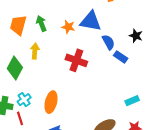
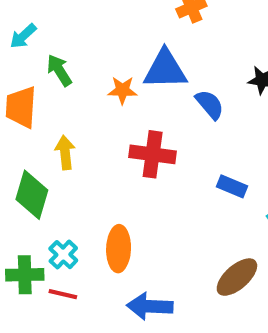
green arrow: (41, 23) -> (59, 70), moved
blue rectangle: (121, 57) -> (232, 186), moved
red line: (20, 118) -> (63, 294), turned -48

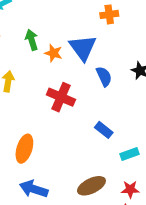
blue triangle: (165, 69) -> (83, 48), turned 40
green arrow: (59, 70) -> (32, 40), moved

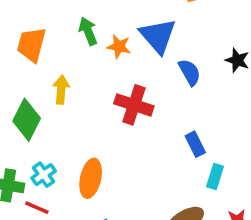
blue rectangle: (104, 130) -> (195, 144), turned 30
cyan rectangle: (129, 154) -> (215, 177), moved, turned -48

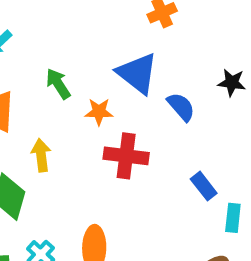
orange star: (119, 47) -> (99, 112), moved

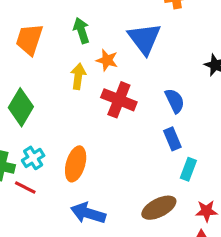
blue semicircle: (181, 107) -> (175, 101), moved
yellow arrow: (41, 155) -> (78, 76), moved

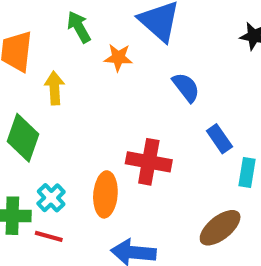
yellow arrow: (78, 76) -> (55, 88), moved
red cross: (119, 100) -> (149, 162), moved
blue semicircle: (175, 101) -> (186, 87), moved

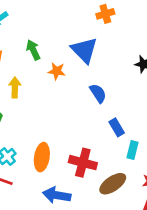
red cross: (149, 162) -> (83, 163), moved

